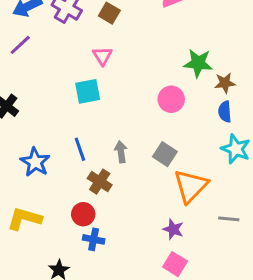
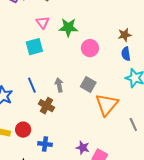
green star: (198, 63) -> (68, 27), moved
red circle: (83, 214) -> (23, 130), moved
gray line: (229, 219) -> (133, 124), turned 64
purple star: (173, 229) -> (83, 148), moved

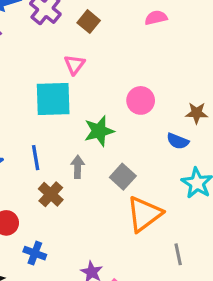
green star: (68, 27) -> (99, 131), moved, turned -30
cyan square: (34, 47) -> (53, 99), size x1.4
pink circle: (90, 48) -> (141, 100), moved
blue semicircle: (126, 54) -> (178, 141), moved, turned -72

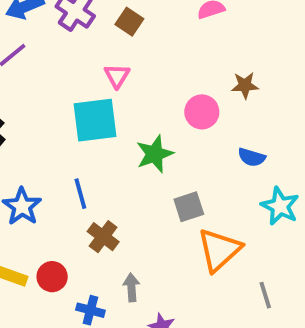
brown star: (197, 113) -> (245, 85), moved
gray arrow: (78, 167) -> (131, 287), moved
gray square: (123, 177) -> (189, 207), turned 35

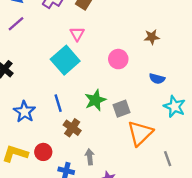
pink circle: (202, 112) -> (118, 59), moved
cyan square: (95, 120) -> (65, 60), turned -32
green star: (155, 154) -> (95, 100), moved

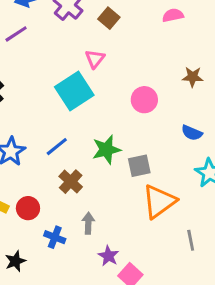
blue line: (58, 103) -> (57, 147), turned 60

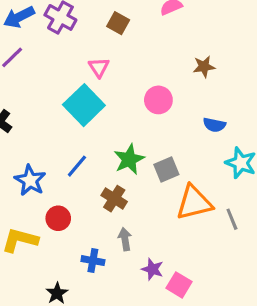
brown square: (109, 18) -> (118, 23), moved
brown cross: (71, 182) -> (114, 199), moved
orange triangle: (159, 202) -> (194, 203), turned 33
red circle: (28, 208) -> (58, 218), moved
gray line: (191, 240) -> (232, 219), moved

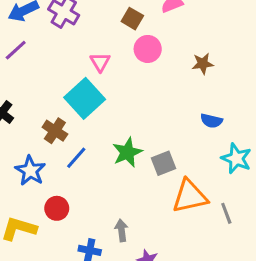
brown square: (118, 23) -> (132, 19), moved
pink circle: (158, 100) -> (148, 49), moved
brown cross: (114, 199) -> (55, 131), moved

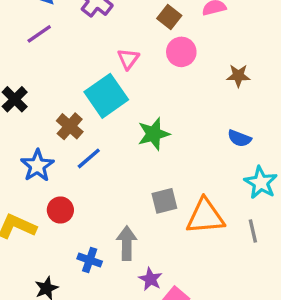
green star: (127, 152) -> (154, 134), moved
gray square: (164, 163) -> (164, 201), moved
gray line: (226, 213) -> (253, 231), moved
gray arrow: (121, 230) -> (127, 243), size x1.4

